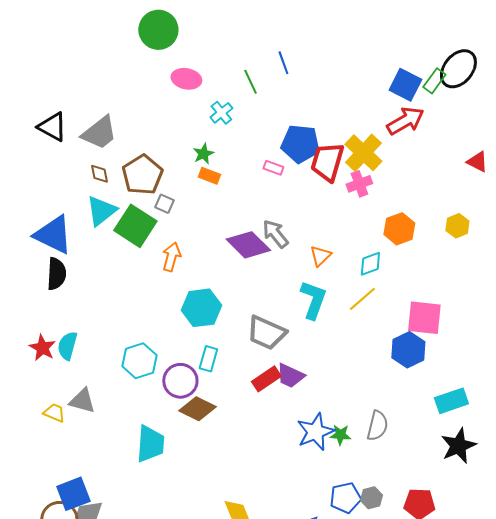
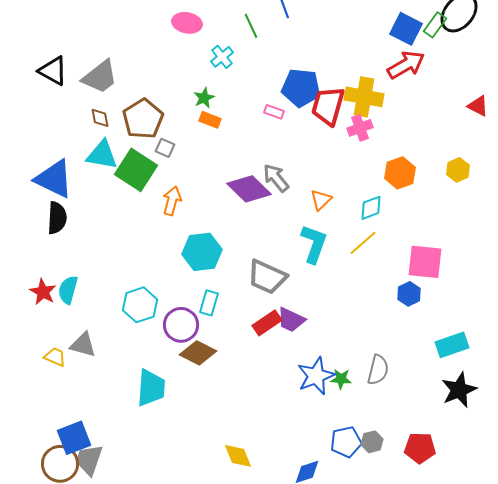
yellow cross: (363, 153) -> (364, 97), turned -33
cyan triangle: (101, 211) -> (102, 155), turned 48
blue hexagon: (408, 350) -> (409, 294), size x0.7

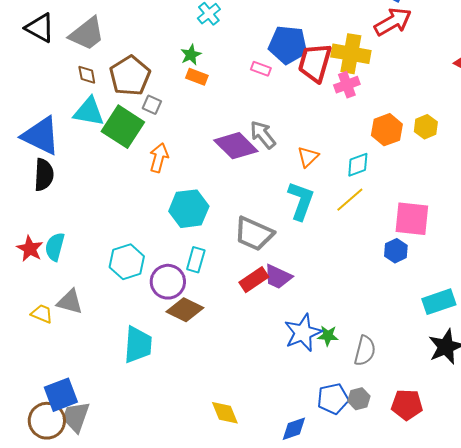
yellow hexagon: (458, 170) -> (426, 127), moved
gray semicircle: (378, 370) -> (365, 351), moved

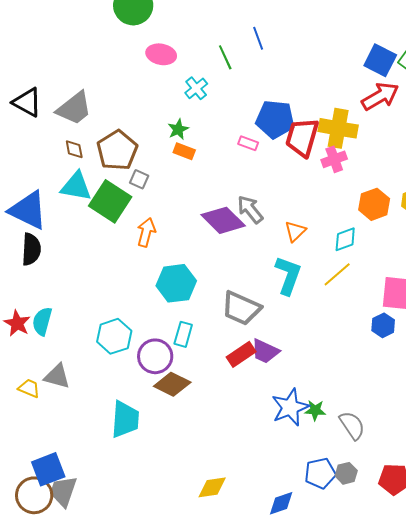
gray semicircle: (365, 351) -> (352, 425), turned -48
yellow diamond: (225, 413) -> (212, 487), turned -76

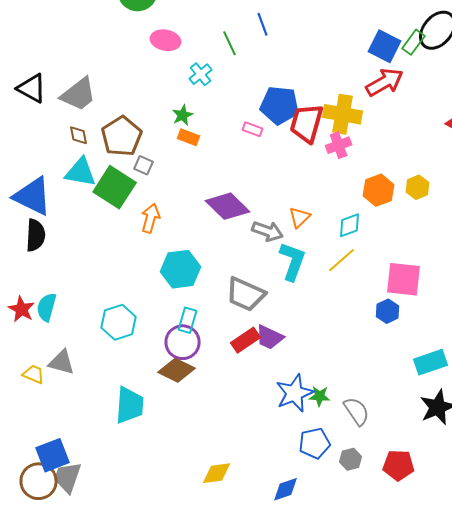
gray arrow: (250, 209) -> (268, 231), moved, turned 148
purple circle: (155, 356) -> (183, 342), moved
blue pentagon: (320, 473) -> (315, 443), moved

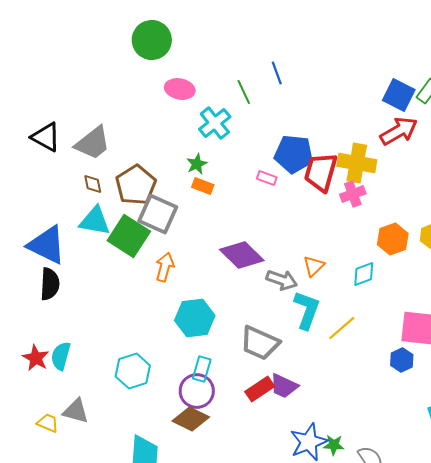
cyan cross: (201, 74) -> (215, 123), size x1.4
gray square: (144, 165) -> (158, 214), size x2.0
yellow line: (342, 260) -> (342, 328), moved

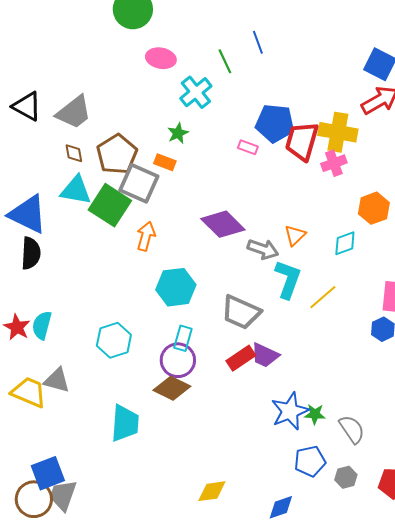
orange rectangle: (203, 186) -> (165, 162), moved
yellow trapezoid: (48, 423) -> (29, 392), size x1.6

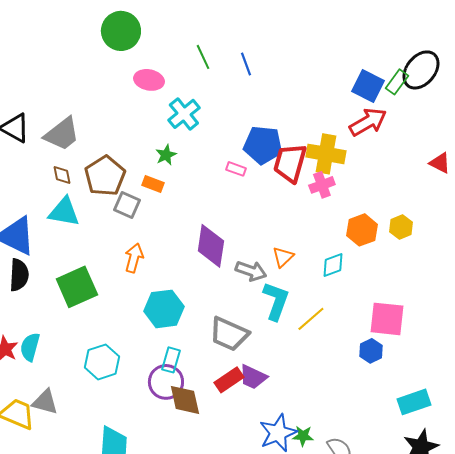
green line: (225, 61) -> (203, 57), moved
gray square: (139, 183) -> (127, 205), size x0.7
green square: (110, 205) -> (77, 287), moved, turned 33
purple diamond: (223, 224) -> (211, 246), turned 54
brown diamond: (172, 388) -> (185, 400), moved, turned 51

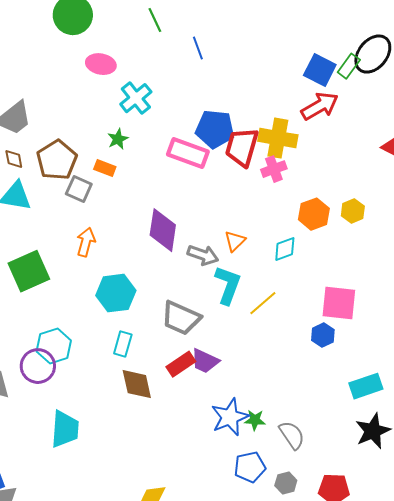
green line: (203, 57) -> (155, 20), moved
pink rectangle: (236, 169) -> (188, 153), size x2.0
purple circle: (166, 382) -> (38, 366), moved

